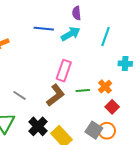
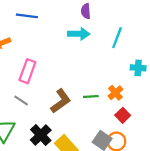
blue line: (44, 29) -> (27, 16), moved
cyan arrow: (71, 34) -> (79, 34), turned 30
pink rectangle: (64, 71) -> (27, 71), moved

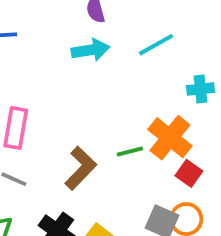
cyan line: (117, 38) -> (156, 45), turned 50
orange cross: (115, 93) -> (170, 138), size x1.6

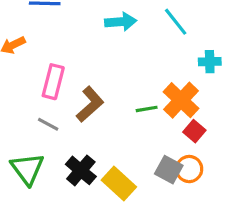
cyan line: (156, 45) -> (176, 22), turned 76
brown L-shape: (81, 168) -> (90, 104), moved

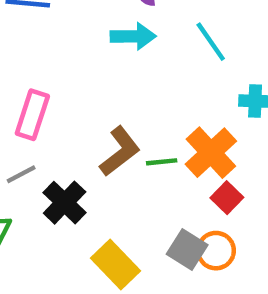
brown L-shape: (90, 104) -> (120, 151), moved
gray line: (48, 124) -> (21, 174), turned -60
black cross: (81, 170) -> (65, 203), moved

